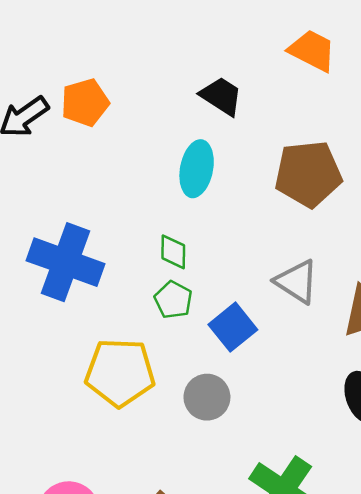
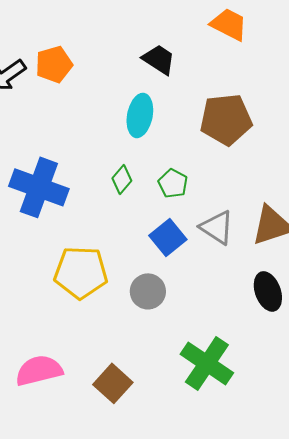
green diamond: (173, 252) -> (122, 179), turned 40
gray triangle: (297, 282) -> (217, 227), moved
green pentagon: (173, 300) -> (173, 183), moved

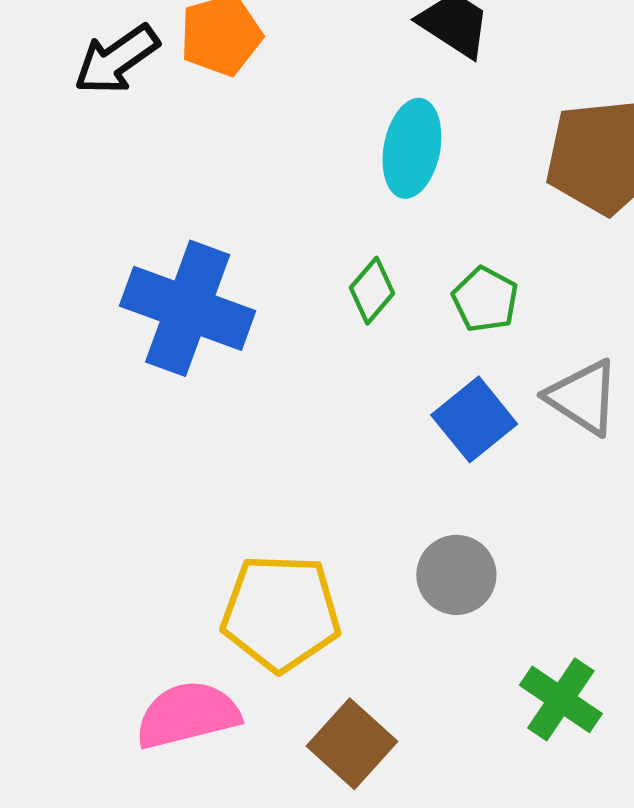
yellow pentagon: (81, 272) -> (281, 613), moved
gray circle: (148, 291) -> (456, 575), moved
green cross: (207, 363) -> (561, 699), size x0.7

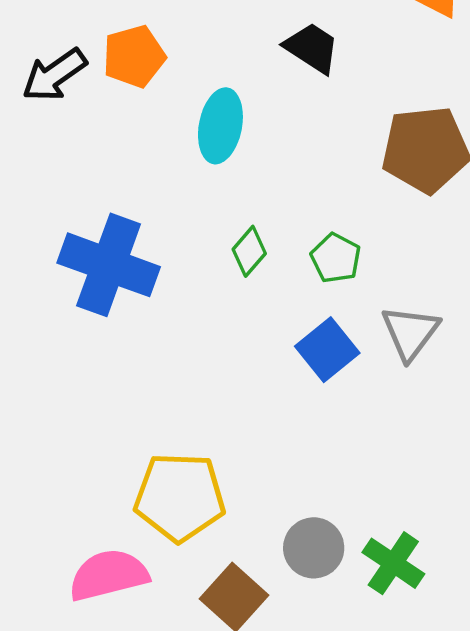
cyan ellipse: (412, 148) -> (220, 126), moved
gray triangle: (583, 397) -> (410, 333), turned 34
gray circle: (456, 575) -> (314, 548), moved

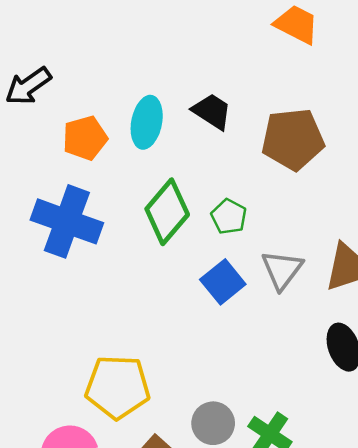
black trapezoid: (312, 48) -> (212, 111), moved
orange pentagon: (134, 56) -> (85, 138), moved
green diamond: (249, 251) -> (167, 212), size x1.8

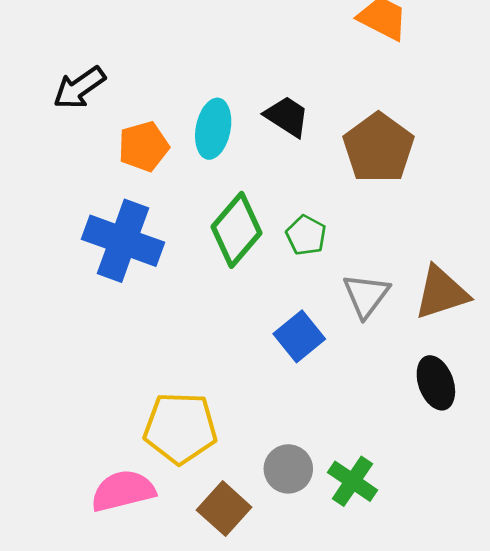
brown pentagon: (293, 139) -> (378, 148), turned -30
blue square: (223, 282) -> (299, 336), moved

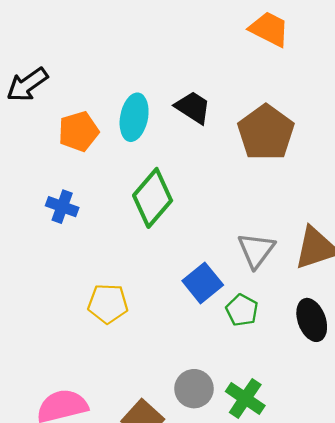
green pentagon: (306, 235) -> (242, 310), moved
blue cross: (123, 241) -> (62, 207), size x0.5
yellow pentagon: (180, 428) -> (108, 304), moved, size x0.7

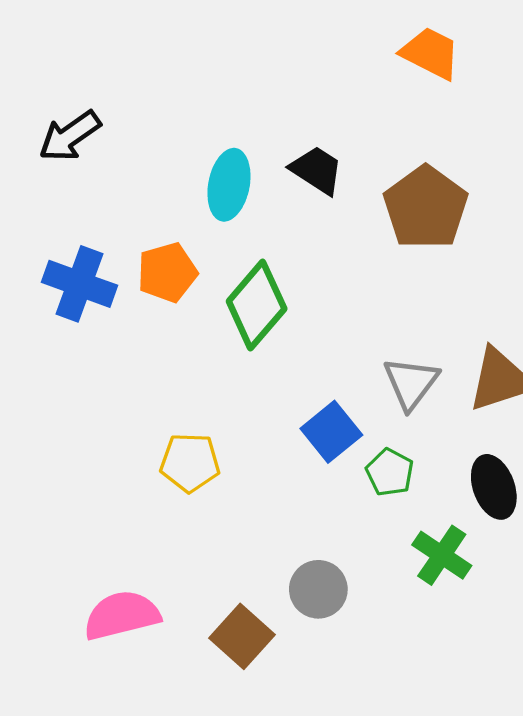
orange pentagon: (78, 131) -> (167, 272), moved
blue cross: (62, 207) -> (80, 284), moved, size x1.5
green cross: (245, 398) -> (442, 555), moved

